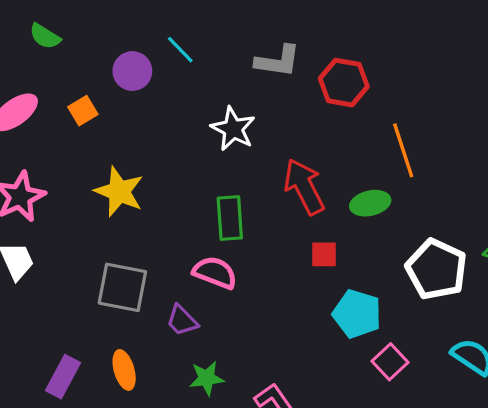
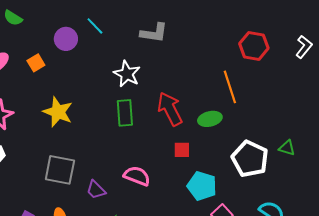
red hexagon: (344, 83) -> (254, 46), moved
green rectangle: (230, 218) -> (125, 113), moved
pink semicircle: (215, 273) -> (137, 176), moved

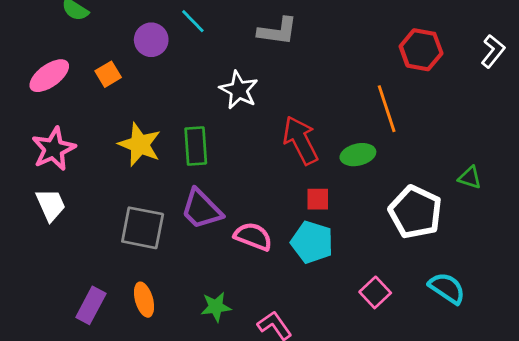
green rectangle: (125, 113) -> (196, 146), moved
green triangle: (287, 148) -> (470, 178), moved
cyan pentagon: (202, 186) -> (312, 242), moved
purple trapezoid: (96, 190) -> (201, 209), moved, size x1.5

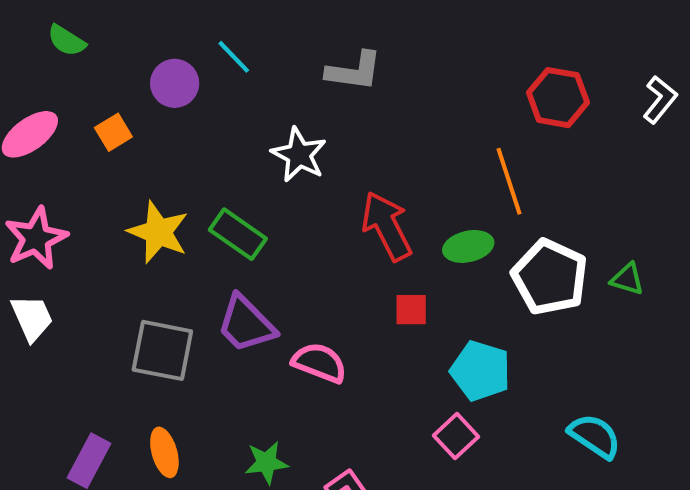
green rectangle: (196, 146) -> (238, 234), turned -51
white pentagon: (415, 212) -> (550, 277), moved
cyan pentagon: (312, 242) -> (480, 371), moved
pink square: (375, 292) -> (456, 436), moved

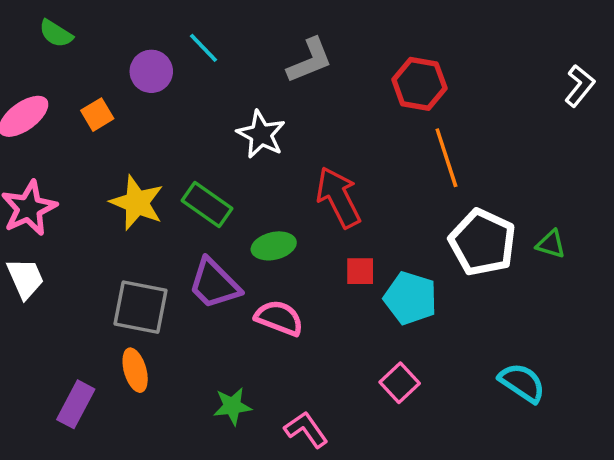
gray L-shape: (354, 71) -> (310, 61), turned -30
red hexagon: (558, 98) -> (419, 84), moved
green ellipse: (468, 246) -> (274, 246), moved
cyan pentagon: (480, 371) -> (410, 298), moved
orange ellipse: (164, 452) -> (135, 370), moved

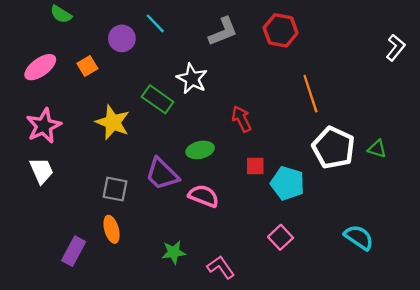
red hexagon: (419, 84) -> (281, 30), moved
red arrow: (338, 197) -> (241, 119), size x0.7
green rectangle: (207, 205) -> (158, 99), moved
gray square: (140, 307) -> (115, 189), size x0.7

